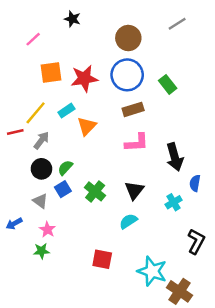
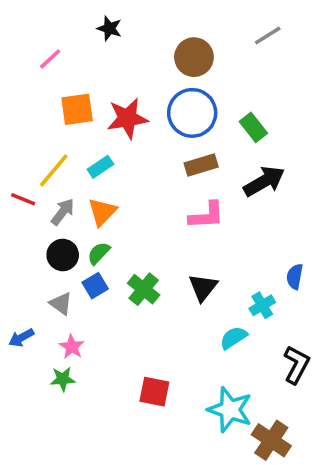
orange triangle: (87, 126) -> (102, 212), moved
red line: (15, 132) -> (23, 199), turned 35
black arrow: (175, 157) -> (264, 181), moved, turned -104
cyan semicircle: (128, 221) -> (234, 338), moved

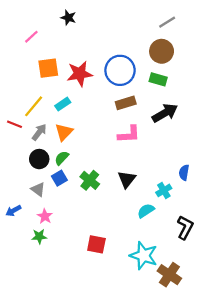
brown circle: (194, 57) -> (162, 51), moved
green rectangle: (253, 127) -> (158, 79), turned -36

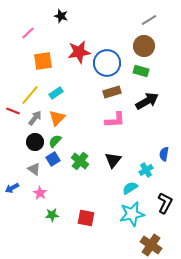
red star: (80, 74) -> (79, 52), moved
green star: (39, 236) -> (52, 215), moved
cyan star: (144, 256) -> (132, 214), moved, turned -30

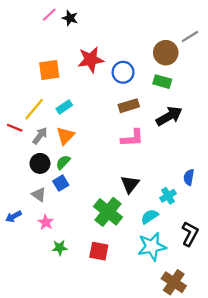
gray line: (149, 20) -> (190, 37), moved
pink line: (28, 33) -> (49, 15), moved
blue circle: (107, 63) -> (123, 72), size x0.7
green cross: (80, 161) -> (108, 212), moved, size x1.4

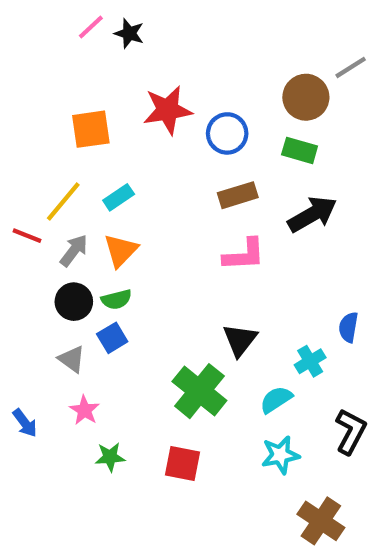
green semicircle: (63, 162) -> (116, 299), turned -147
blue arrow: (13, 216) -> (25, 423), moved, turned -98
cyan star: (152, 246) -> (280, 455), size x0.7

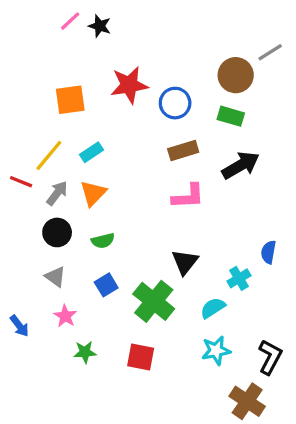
green semicircle: (116, 299) -> (103, 241), moved
blue square: (112, 338) -> (106, 285), moved
black L-shape: (351, 431) -> (270, 357), moved

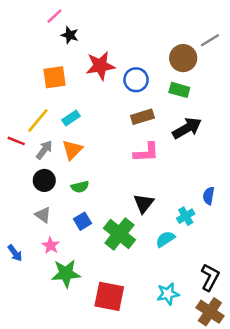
black star: (100, 26) -> (70, 35), moved
cyan star: (216, 350) -> (168, 294), moved
green star: (85, 352) -> (66, 273), size x1.6
red square: (141, 357) -> (109, 296), moved, size x1.4
brown cross: (247, 401) -> (210, 312), moved

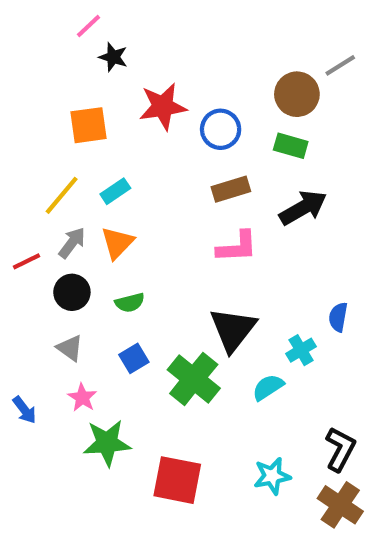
red line: (16, 141) -> (27, 261), moved, turned -48
black triangle: (144, 203) -> (233, 329), size x1.4

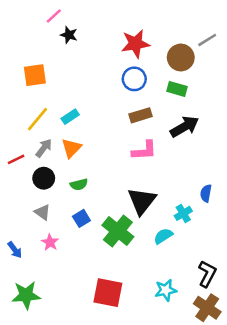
red star: (163, 107) -> (136, 44), moved
orange square: (88, 125) -> (35, 75), moved
green star: (107, 443) -> (26, 295), moved

